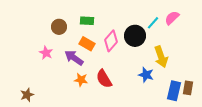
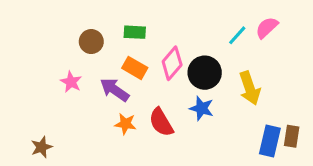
black circle: (135, 36) -> (205, 73), moved
blue star: (146, 75) -> (202, 108), moved

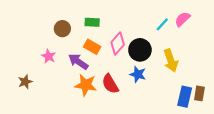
orange star: (125, 124) -> (86, 85), size x1.5
brown star: (42, 147) -> (25, 82), moved

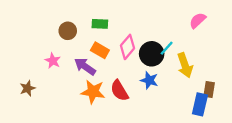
cyan line: (162, 24) -> (167, 48), moved
brown rectangle: (199, 93) -> (209, 89), moved

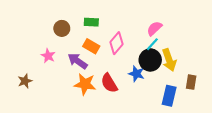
pink semicircle: (198, 20) -> (154, 28), moved
black circle: (152, 54) -> (150, 60), moved
blue rectangle: (200, 104) -> (169, 96), moved

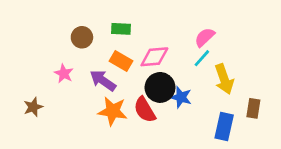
pink diamond: (117, 43) -> (154, 57), turned 45
black circle: (150, 60) -> (160, 87), moved

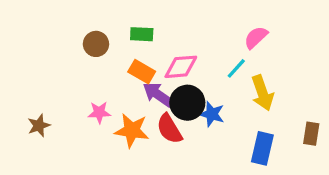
pink semicircle: (205, 37) -> (256, 37), moved
pink star: (64, 74) -> (99, 112), moved, turned -30
purple arrow: (103, 80) -> (158, 95), moved
brown rectangle: (253, 108) -> (311, 134), moved

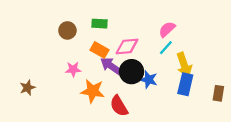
pink semicircle: (256, 37) -> (167, 29), moved
pink star: (99, 112) -> (73, 69), moved
red semicircle: (169, 129) -> (119, 106), moved
blue rectangle: (262, 148) -> (185, 84), moved

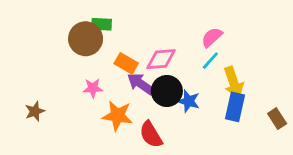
green rectangle: (99, 24) -> (102, 24), moved
brown circle: (67, 30) -> (86, 39), size x1.5
brown rectangle: (218, 93) -> (277, 119), turned -42

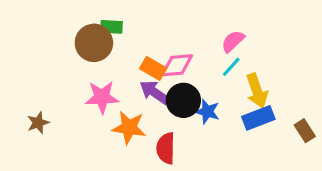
orange rectangle: (126, 63) -> (153, 68), moved
pink star: (93, 88) -> (102, 97), size x1.5
blue rectangle: (235, 107) -> (258, 118), turned 56
red semicircle: (151, 135) -> (166, 148), turned 32

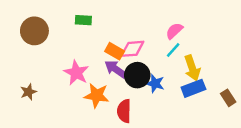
brown circle: (94, 43) -> (34, 31), moved
pink star: (102, 97) -> (76, 73), turned 30

